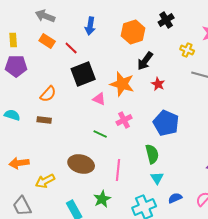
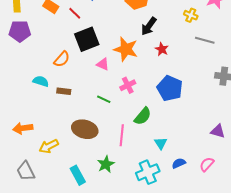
orange semicircle: (48, 94) -> (62, 59), moved
cyan semicircle: (12, 115) -> (41, 81), moved
brown rectangle: (44, 120) -> (64, 91), moved
green semicircle: (152, 154) -> (143, 116), moved, turned 54

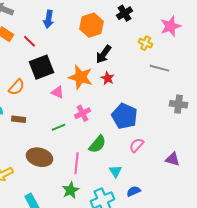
red star: (162, 49) -> (108, 78), moved
green line: (104, 99) -> (59, 127), turned -48
green star: (106, 164) -> (71, 190), moved
pink semicircle: (207, 164) -> (137, 145), moved

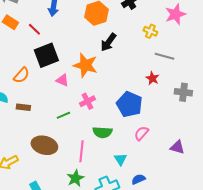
red star: (108, 78) -> (152, 78), moved
green semicircle: (98, 144) -> (102, 132), turned 54

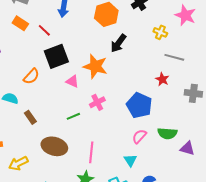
pink star: (175, 14) -> (185, 15), turned -30
brown rectangle: (23, 107) -> (30, 117), moved, turned 48
green semicircle: (102, 132) -> (167, 133), moved
pink semicircle: (141, 133) -> (139, 136), moved

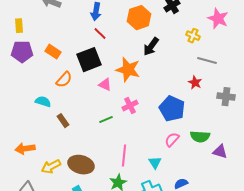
orange rectangle: (20, 23) -> (53, 52), moved
red line: (44, 30) -> (100, 34), moved
brown ellipse: (54, 146) -> (81, 165), moved
cyan triangle: (130, 160) -> (155, 163), moved

